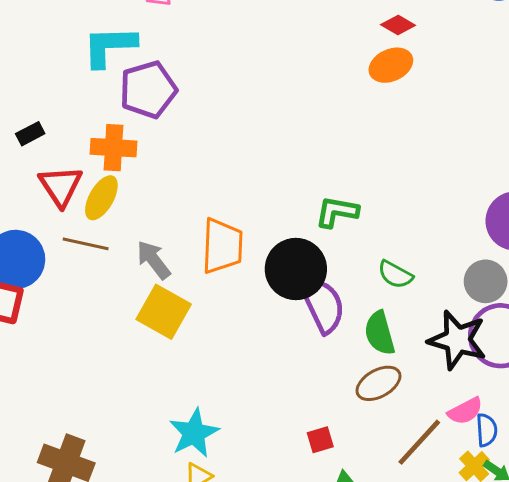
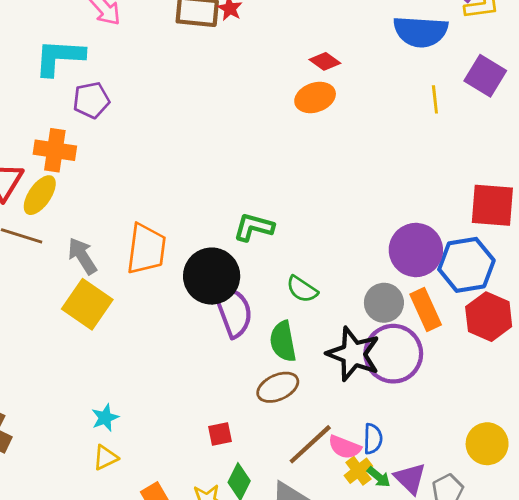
purple pentagon: (148, 90) -> (91, 100), size x0.7
pink semicircle: (465, 411) -> (345, 447), moved, turned 44
cyan star: (194, 433) -> (105, 418), size x0.6

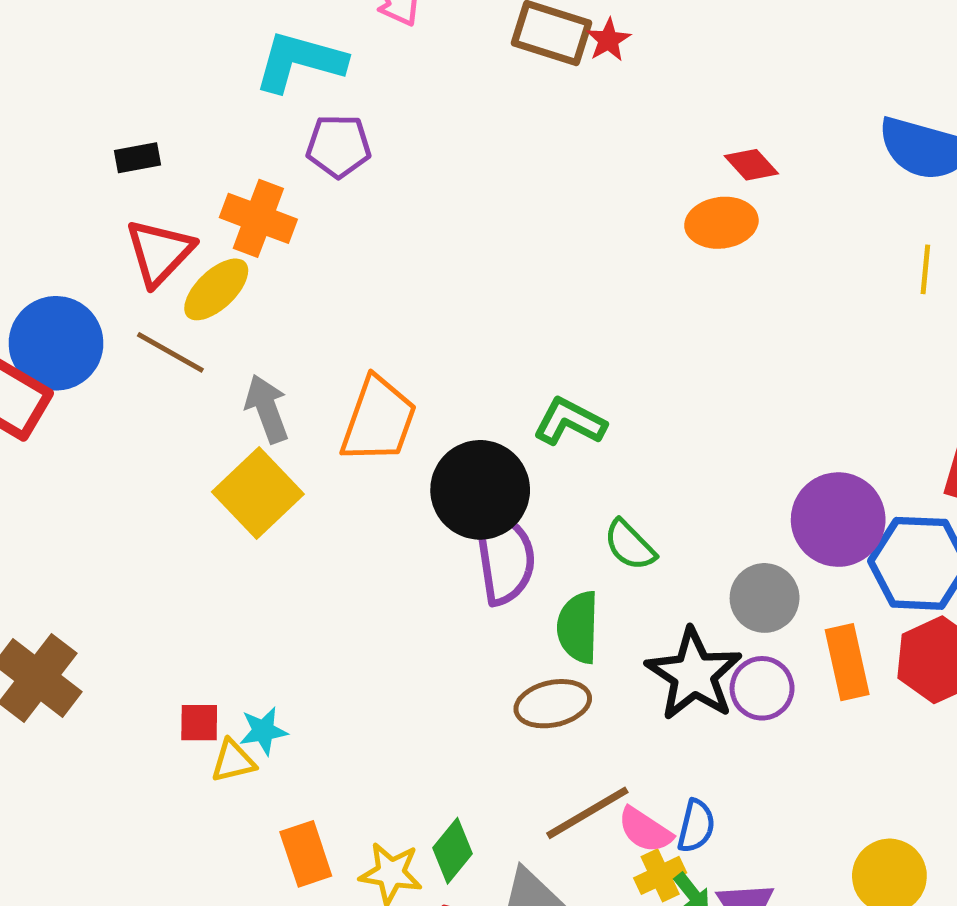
orange rectangle: (426, 309) -> (847, 662), moved
purple circle: (393, 354) -> (762, 688), size x0.6
cyan star: (105, 418) -> (263, 731), moved
red square: (220, 434) -> (199, 723), moved

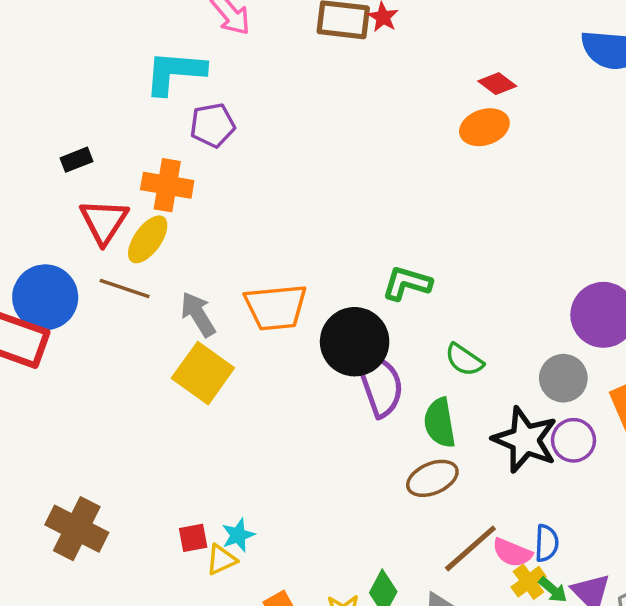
orange trapezoid: (378, 420) -> (276, 307), turned 76

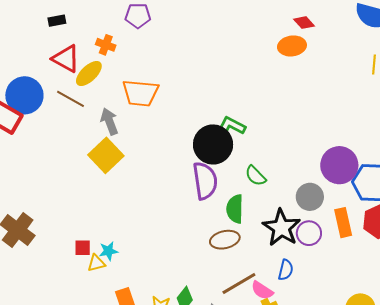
orange cross: (167, 185) -> (106, 45), size x0.7
red triangle: (104, 221) -> (66, 59), turned -44
orange trapezoid: (276, 307) -> (140, 93), moved
black circle: (355, 342) -> (213, 144), moved
blue semicircle: (547, 543) -> (286, 270), moved

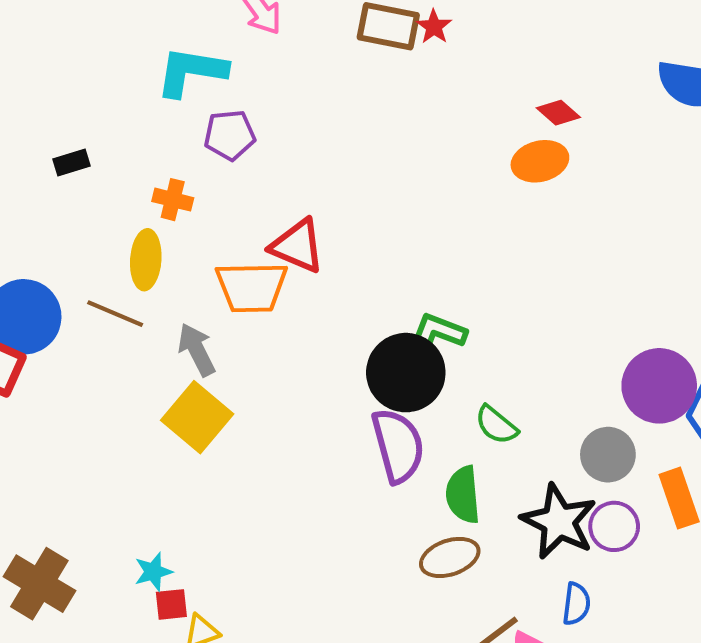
red triangle: (66, 59) -> (297, 246), moved
yellow ellipse: (89, 73) -> (146, 260), turned -36
cyan star: (108, 251) -> (153, 572), moved

